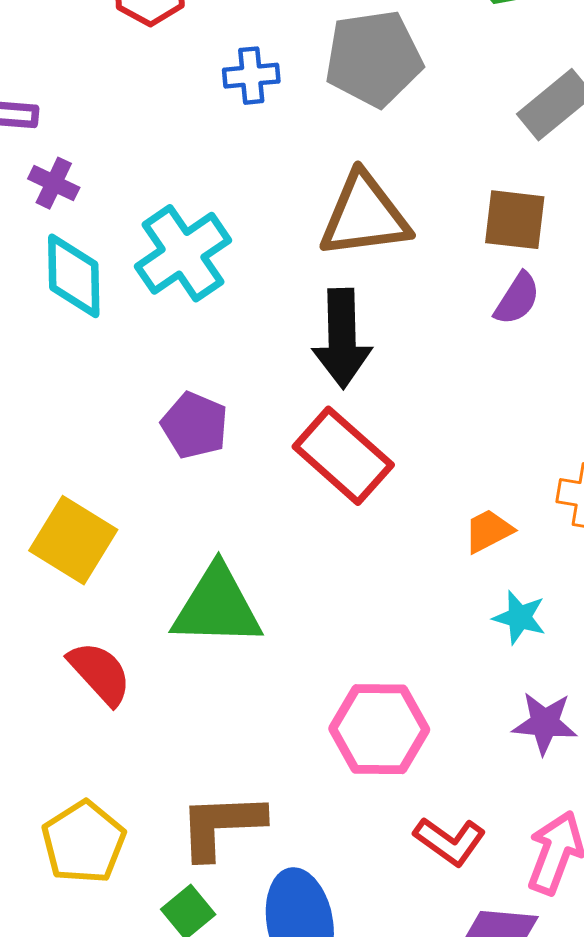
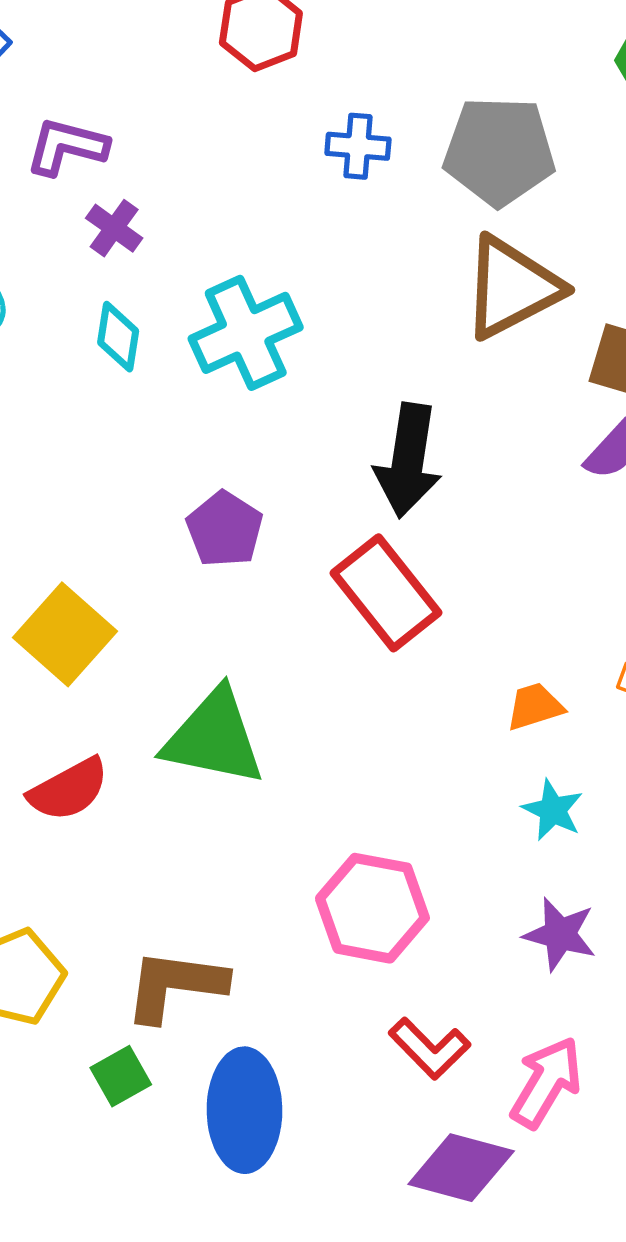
brown triangle: (364, 216) -> (512, 287), moved, turned -30
cyan diamond: (74, 276) -> (118, 337), size x0.7
red semicircle: (100, 673) -> (69, 789), turned 94

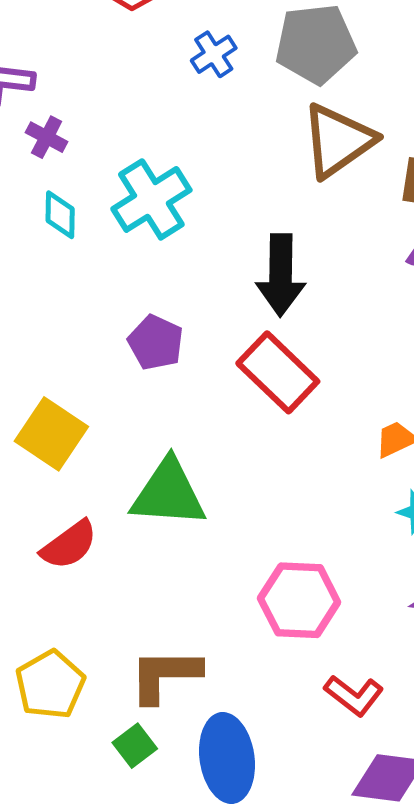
blue cross: (358, 146) -> (214, 54), turned -30

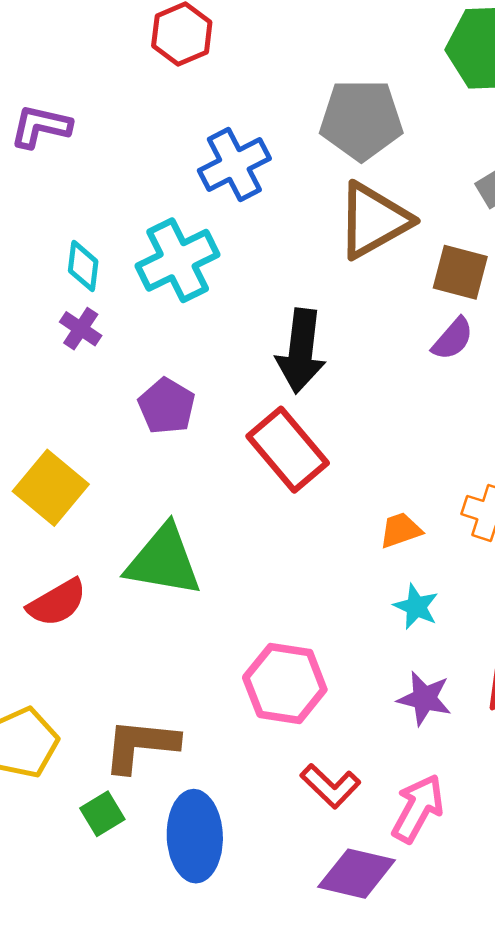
blue cross: (214, 54) -> (234, 165), moved, size x1.5
purple cross: (47, 137) -> (81, 329), moved

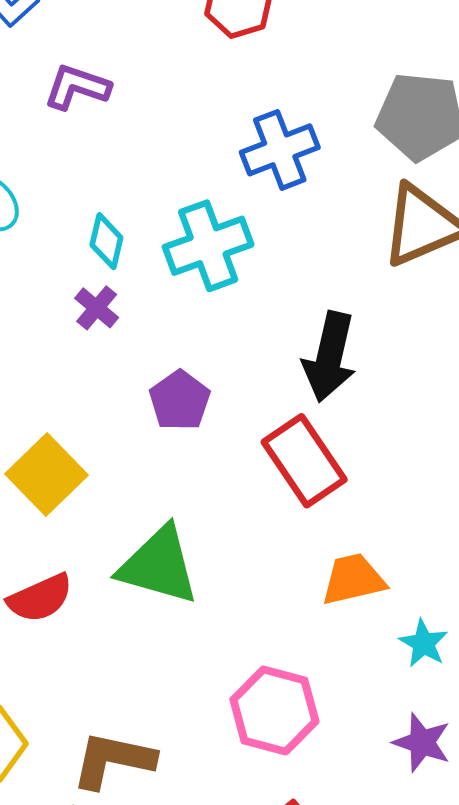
orange trapezoid: (400, 530) -> (353, 579), moved, size x1.4

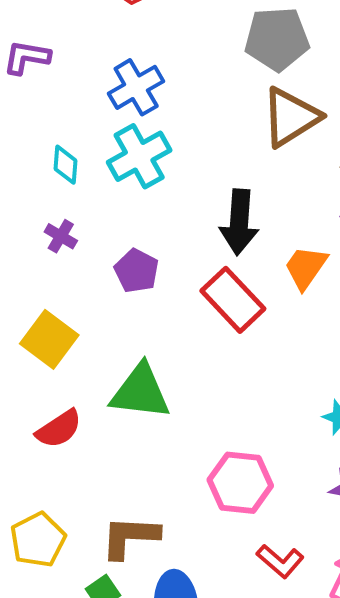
blue cross: (280, 150) -> (136, 87), moved
purple cross: (97, 308) -> (61, 236), moved
orange trapezoid: (353, 579) -> (306, 267), moved, turned -33

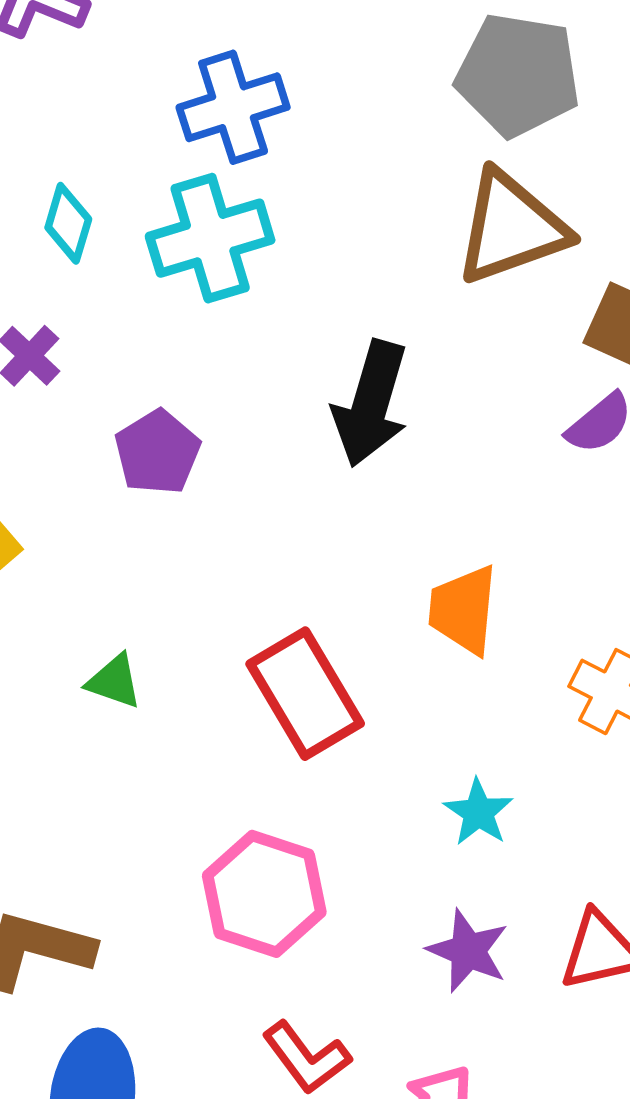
orange trapezoid: (306, 267) -> (463, 610), moved, turned -42
red rectangle: (233, 300) -> (305, 694), moved
green triangle: (140, 392) -> (114, 681), size x0.5

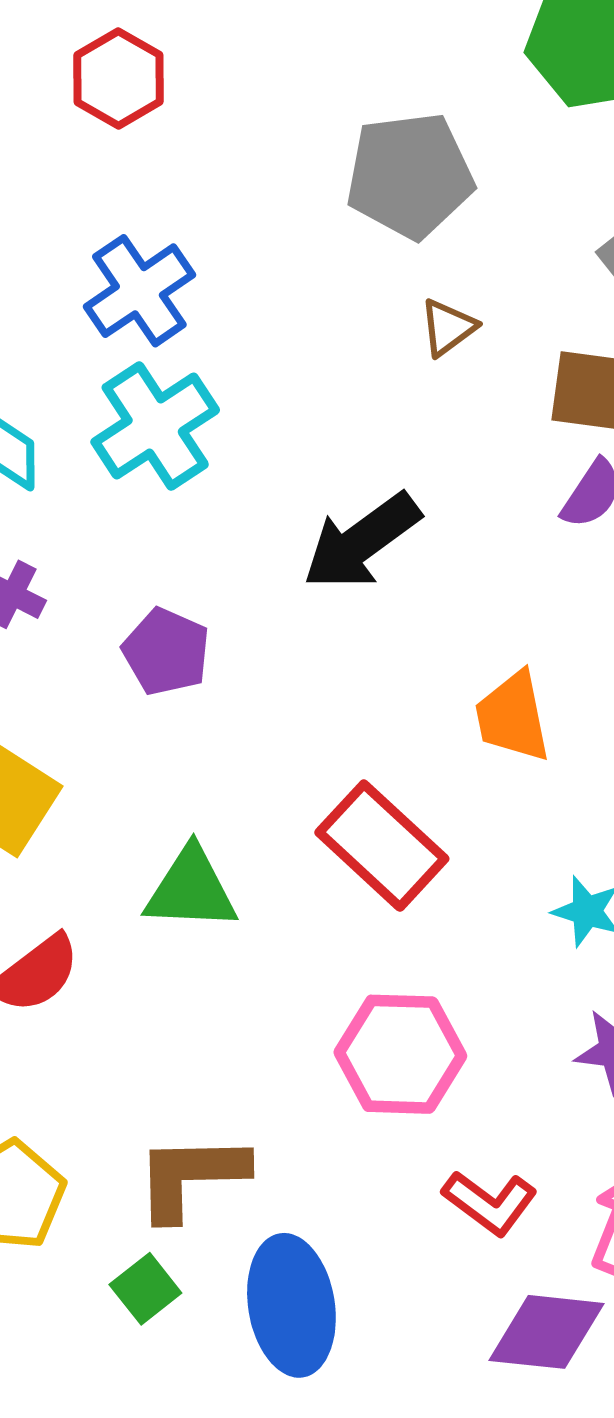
brown triangle: (511, 228) -> (448, 327), size x0.5
black arrow: (371, 404) -> (361, 541), turned 54
green triangle: (114, 681) -> (191, 889), size x1.6

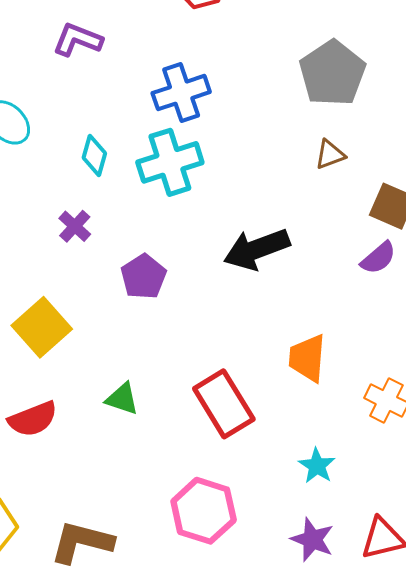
gray pentagon: (410, 175) -> (332, 73), turned 30
green triangle: (191, 889) -> (122, 399), size x0.7

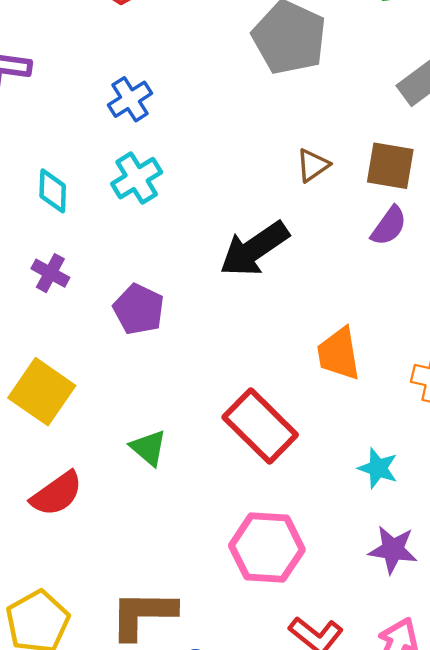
blue cross: (181, 93) -> (130, 99), size x0.7
brown triangle: (330, 155) -> (313, 165), moved
cyan cross: (170, 162) -> (137, 178), size x0.7
green triangle: (122, 399) -> (148, 448), turned 36

